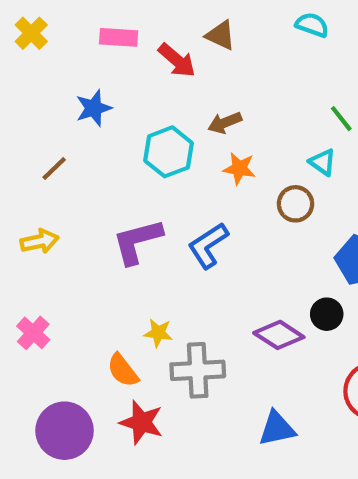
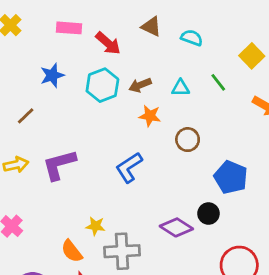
cyan semicircle: (312, 25) -> (192, 38), moved
brown triangle: (221, 35) -> (151, 27), moved
cyan hexagon: (169, 152) -> (102, 85), moved
cyan triangle: (323, 162) -> (181, 88), moved, turned -36
purple L-shape: (137, 241) -> (59, 165), moved

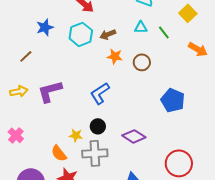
cyan triangle: (181, 88) -> (141, 27), moved
brown circle: (188, 140) -> (142, 62), moved
black circle: (208, 214) -> (98, 126), moved

